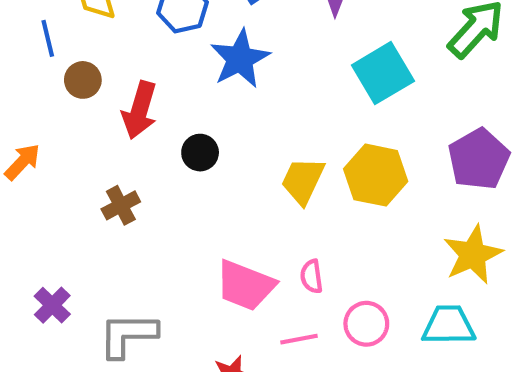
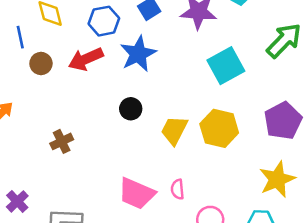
red arrow: (140, 110) -> (86, 59), moved, turned 48
black circle: (200, 153) -> (131, 109), moved

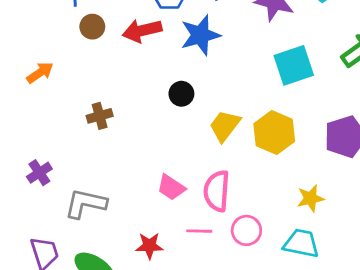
yellow star: (277, 179) -> (311, 198), moved, size x0.7
pink semicircle: (177, 189) -> (217, 191), size x1.8
pink trapezoid: (137, 193) -> (171, 187), size x0.7

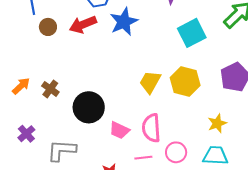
orange arrow: (40, 73) -> (21, 86), moved
black circle: (181, 94) -> (89, 107), moved, size x1.8
brown cross: (100, 116) -> (50, 89), moved, turned -30

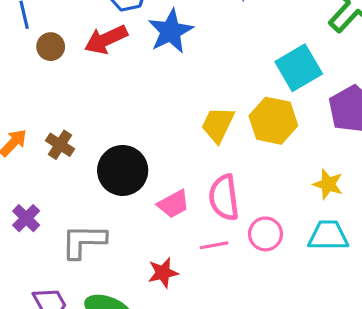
cyan square: (192, 33) -> (299, 68), moved
yellow star: (217, 123) -> (328, 184), turned -30
pink trapezoid: (119, 130) -> (173, 204), turned -50

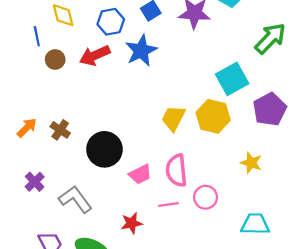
cyan trapezoid: (328, 236) -> (255, 224), moved
gray L-shape: (84, 241) -> (75, 199), turned 52

